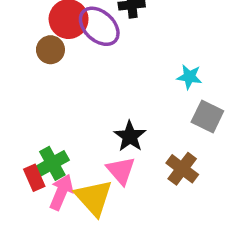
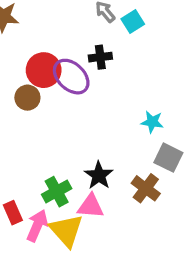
green cross: (52, 163) -> (57, 192), moved
brown cross: (182, 169) -> (146, 188), moved
pink triangle: (121, 171) -> (91, 206), turned -44

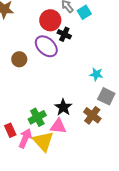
black cross: (100, 57) -> (64, 34), turned 32
red circle: (44, 70) -> (50, 20), moved

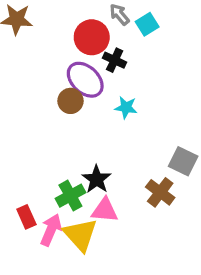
brown circle: (19, 59) -> (70, 101), moved
cyan star: (96, 74) -> (126, 107), moved
black star: (63, 107) -> (97, 179), moved

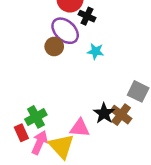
black star: (97, 179) -> (104, 113), moved
green cross: (70, 196) -> (36, 117), moved

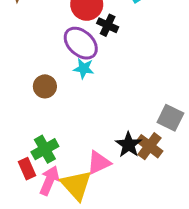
brown circle: (54, 46) -> (45, 86), moved
cyan star: (96, 51) -> (84, 68), moved
pink triangle: (80, 128) -> (99, 163), turned -30

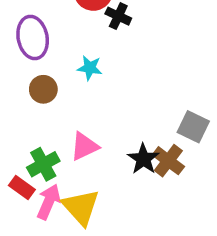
purple ellipse: (81, 43) -> (33, 37), moved, turned 36
pink triangle: (99, 163) -> (84, 146), moved
red rectangle: (27, 169) -> (22, 188), turned -30

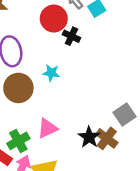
brown circle: (43, 89) -> (18, 88), size x1.5
gray square: (193, 127) -> (124, 114), turned 30

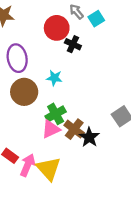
brown cross: (107, 138) -> (74, 129), moved
green cross: (18, 141) -> (56, 114), moved

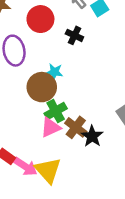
red circle: (57, 28) -> (40, 19), moved
brown circle: (24, 92) -> (42, 87), moved
pink arrow: (28, 165) -> (25, 166), turned 100

